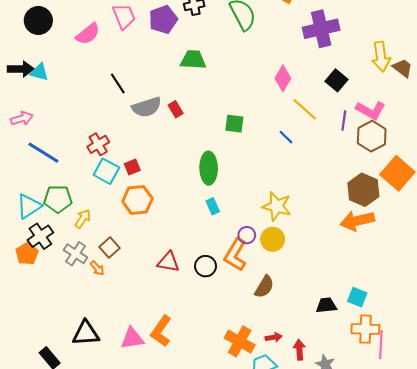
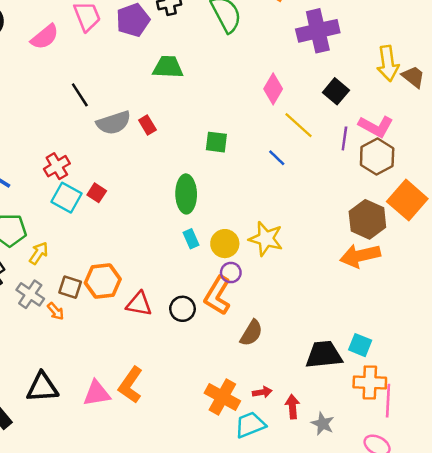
red square: (132, 167) -> (97, 193), turned -35
orange hexagon: (137, 200) -> (103, 281), moved
yellow circle: (273, 239) -> (225, 244), moved
brown square: (110, 248) -> (70, 287), turned -30
black trapezoid: (326, 305) -> (324, 355), size x1.5

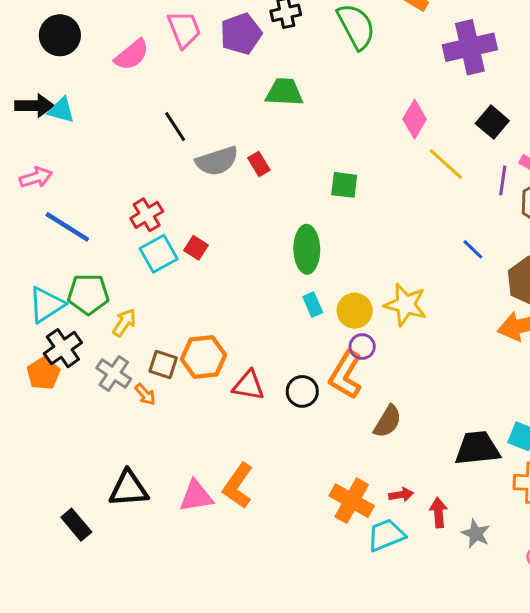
blue line: (277, 158) -> (473, 249), moved
cyan square: (66, 198) -> (159, 254), turned 32

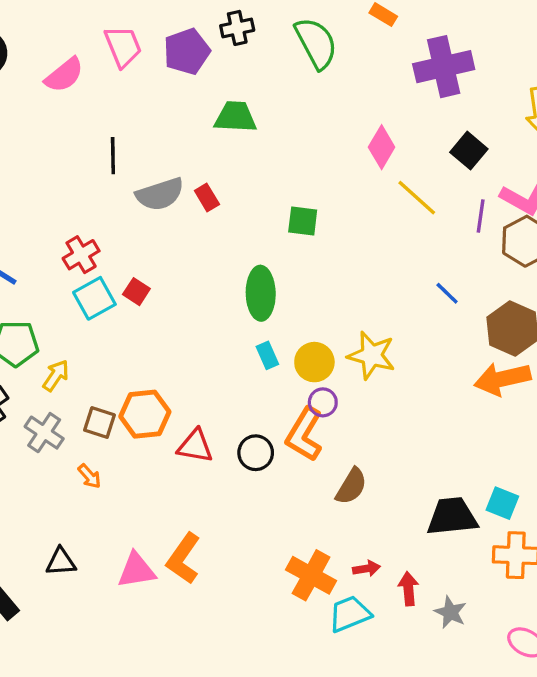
black line: (175, 127) -> (113, 156), turned 32
orange arrow: (145, 394) -> (89, 476), moved
black triangle: (129, 489) -> (61, 562), size x0.7

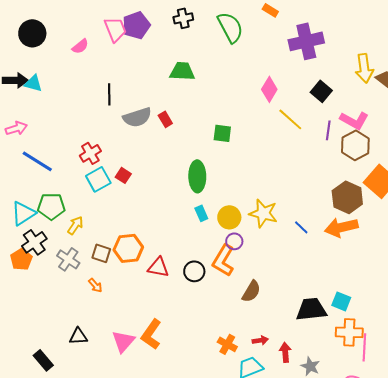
purple pentagon: (187, 51) -> (136, 25), moved
pink semicircle: (64, 75) -> (80, 46), size x0.7
blue line: (447, 293) -> (301, 227), moved
pink triangle: (136, 570) -> (123, 341), turned -40
orange cross: (311, 575) -> (227, 344), size x0.7

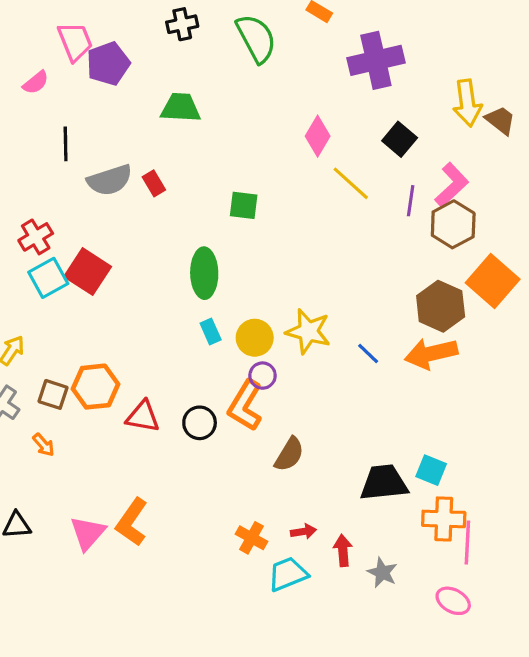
purple pentagon: (136, 25) -> (108, 64), moved
pink semicircle: (80, 46) -> (36, 83), moved
pink L-shape: (354, 120) -> (452, 185), turned -72
red square: (123, 175) -> (88, 272), size x1.8

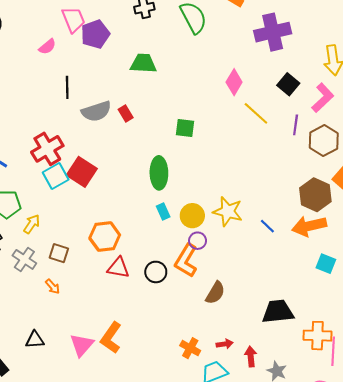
pink L-shape: (452, 185) -> (323, 98), moved
red cross: (36, 237) -> (47, 149), size x1.4
orange hexagon: (96, 387) -> (105, 237), moved
cyan square: (431, 470) -> (326, 264), moved

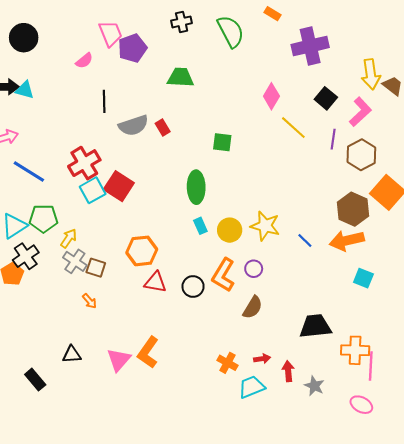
purple circle: (198, 241) -> (254, 269), moved
gray cross: (24, 259) -> (75, 261), moved

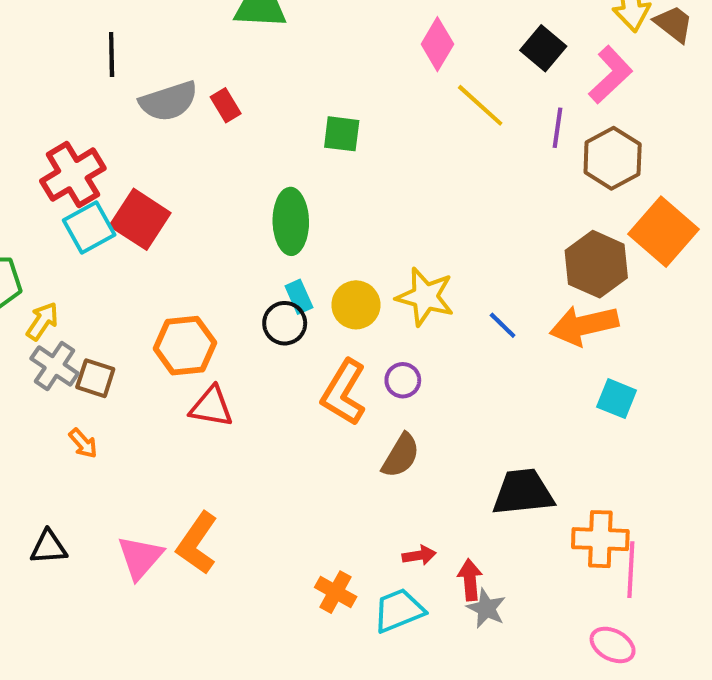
black circle: (193, 286) -> (285, 323), moved
orange cross: (228, 363) -> (336, 592), moved
gray star: (314, 386) -> (486, 608), moved

